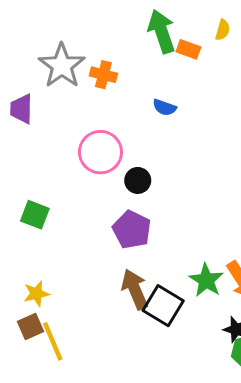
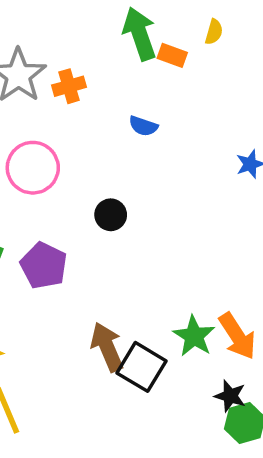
orange cross: (103, 75) -> (69, 86), turned -30
pink circle: (100, 152) -> (33, 168), moved
purple pentagon: (132, 230) -> (44, 265), moved

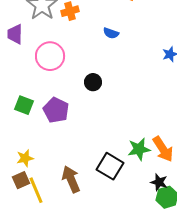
green star: (194, 336) -> (139, 149), turned 30
brown arrow: (107, 347) -> (71, 179), moved

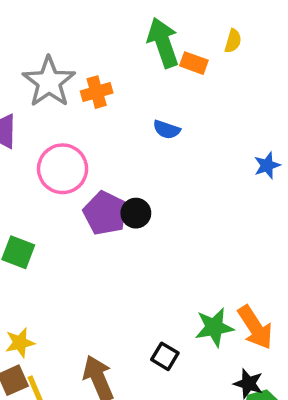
purple pentagon: (56, 110) -> (105, 213), moved
black square: (110, 166) -> (165, 356), size x0.6

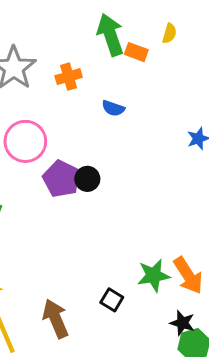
orange cross: (97, 92) -> (69, 77), moved

